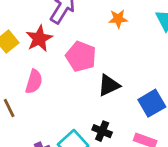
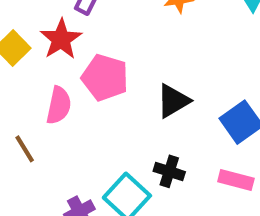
pink pentagon: (81, 56) -> (105, 78), moved

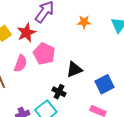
black cross: (169, 171) -> (59, 92), moved

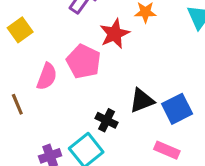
red star: (26, 33) -> (115, 34), moved
black triangle: (74, 70) -> (142, 101), moved

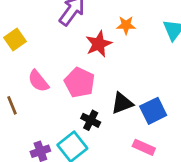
pink pentagon: (83, 61) -> (79, 82), moved
pink semicircle: (47, 76) -> (38, 81), turned 120

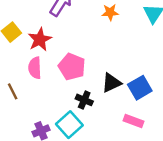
red star: (99, 44) -> (40, 39), moved
pink semicircle: (38, 81) -> (35, 68), turned 40

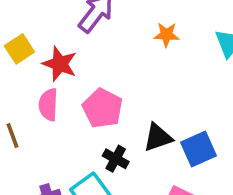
red star: (40, 39) -> (60, 64), turned -30

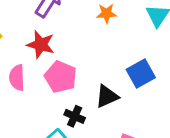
red star: (60, 64) -> (41, 45), moved
blue square: (199, 149) -> (141, 74), moved

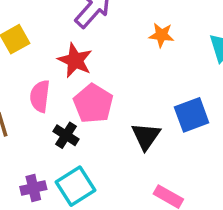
black triangle: (107, 96) -> (146, 136), turned -40
black cross: (75, 116) -> (66, 135), moved

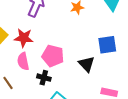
red star: (75, 60) -> (24, 38), moved
blue square: (192, 115) -> (107, 45), turned 30

